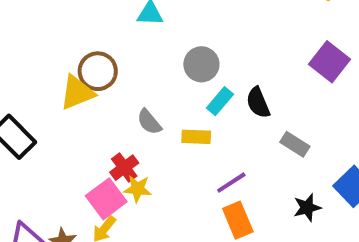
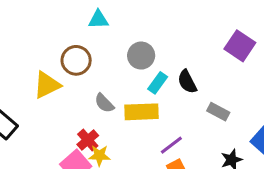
brown circle: (98, 71) -> (76, 60), moved
yellow rectangle: (196, 137) -> (142, 112), size x1.5

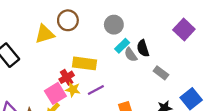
gray semicircle: (104, 103) -> (131, 55), moved
yellow rectangle: (142, 112) -> (84, 63), moved
purple line: (171, 145) -> (96, 90), moved

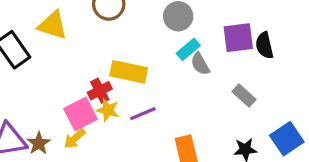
purple square: (184, 30) -> (238, 38), moved, turned 35
yellow triangle: (45, 34) -> (53, 25), moved, turned 30
black semicircle: (143, 48) -> (264, 45), moved

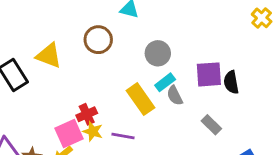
yellow rectangle: (129, 72) -> (140, 99), moved, turned 40
purple line: (143, 114) -> (123, 136), turned 30

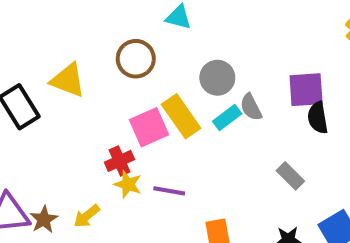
purple square: (209, 74) -> (306, 90), moved
gray semicircle: (175, 96) -> (251, 107), moved
yellow rectangle: (140, 99) -> (181, 116), moved
pink square: (69, 134) -> (149, 127), moved

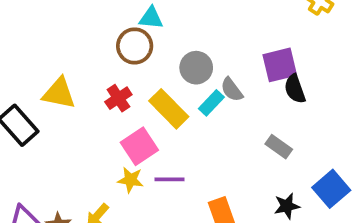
brown circle: (136, 59) -> (135, 46), moved
pink square: (149, 127) -> (139, 146), moved
red cross: (120, 161) -> (118, 98), moved

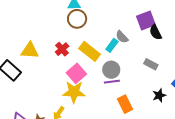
brown circle: (135, 46) -> (77, 19), moved
gray circle: (196, 68) -> (111, 70), moved
purple line: (169, 179) -> (112, 82), moved
yellow star: (130, 180) -> (74, 92), size x1.6

